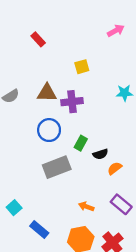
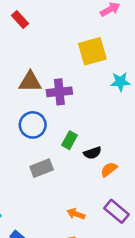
yellow square: (82, 67) -> (92, 51), moved, size x1.6
gray rectangle: (57, 167) -> (42, 168), size x0.7

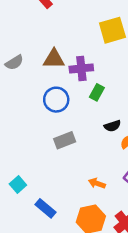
green rectangle: (70, 140) -> (97, 92), moved

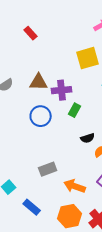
gray rectangle: (65, 140) -> (48, 169), moved
orange arrow: (97, 183) -> (75, 186), size x1.5

